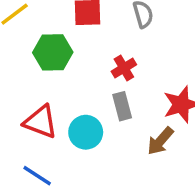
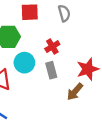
cyan circle: (86, 132) -> (24, 63), moved

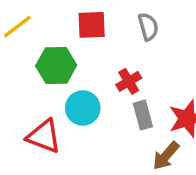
gray rectangle: (51, 70) -> (143, 115), moved

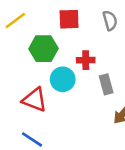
red cross: (129, 81) -> (86, 60), moved, turned 30

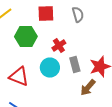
red cross: (86, 60) -> (59, 46), turned -32
cyan circle: (63, 79) -> (50, 68), moved

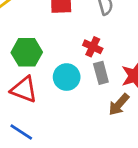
green hexagon: (26, 36) -> (27, 52), moved
red cross: (59, 46) -> (93, 47), moved, turned -32

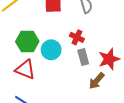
cyan circle: (67, 77) -> (51, 50), moved

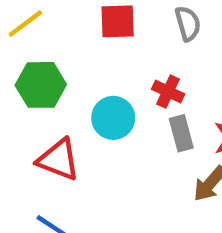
green hexagon: (27, 42) -> (41, 85), moved

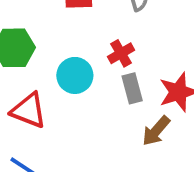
red cross: (168, 92) -> (121, 53), turned 35

